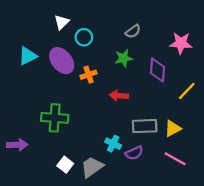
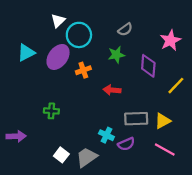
cyan circle: (84, 37) -> (79, 35), size x1.5
pink star: (181, 43) -> (170, 40), turned -30
purple ellipse: (62, 61) -> (58, 57), turned 75
green cross: (55, 118) -> (51, 111), size x0.6

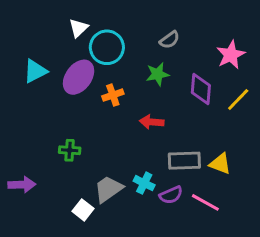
yellow line: (176, 86) -> (238, 100), moved
yellow triangle: (163, 121) -> (220, 164), turned 49
pink line: (165, 149) -> (205, 202), moved
gray trapezoid: (87, 157) -> (108, 189), moved

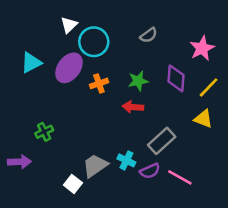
green star: (158, 74) -> (138, 81), moved
green cross: (70, 150) -> (44, 132), moved, turned -30
gray rectangle: (184, 161) -> (162, 141), turned -40
yellow triangle: (220, 164) -> (203, 119), moved

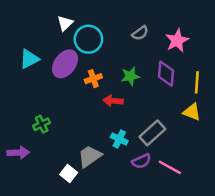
pink star: (202, 48) -> (177, 40), moved
yellow line: (209, 87) -> (197, 82), turned -40
red arrow: (133, 107) -> (113, 101), moved
cyan cross: (126, 160) -> (119, 139), moved

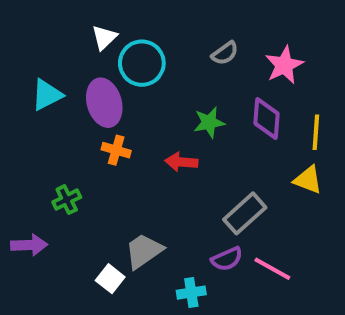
purple ellipse: (65, 64) -> (104, 103), turned -52
orange cross: (93, 79) -> (116, 150), moved, turned 35
cyan cross: (119, 139) -> (191, 293), moved, turned -35

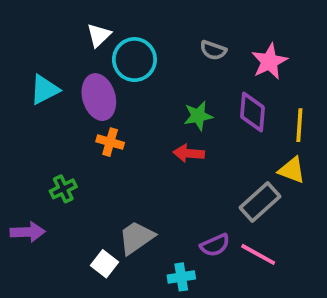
gray semicircle: (225, 53) -> (213, 50), turned 55
red arrow: (181, 162) -> (189, 153), moved
gray rectangle: (245, 213) -> (260, 202), moved

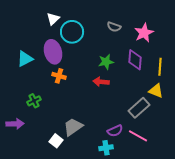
cyan triangle: (45, 90) -> (25, 59), moved
cyan cross: (181, 277) -> (106, 148), moved

